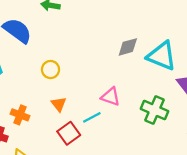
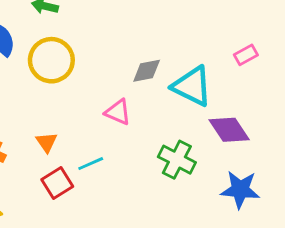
yellow circle: (50, 70) -> (51, 60), moved, size x1.8
pink triangle: (111, 97) -> (118, 112), moved

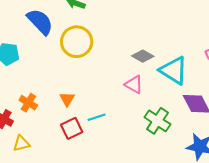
gray diamond: (147, 71) -> (143, 56), turned 35
pink triangle: (118, 112) -> (134, 84), moved

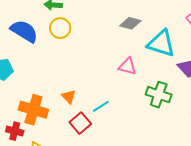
yellow circle: (77, 42) -> (60, 28), moved, size x0.7
gray diamond: (143, 56) -> (130, 23), moved
orange cross: (28, 103) -> (33, 110), size x1.6

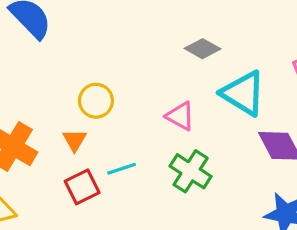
yellow circle: (60, 28) -> (96, 101), moved
green cross: (159, 95) -> (191, 171), moved

